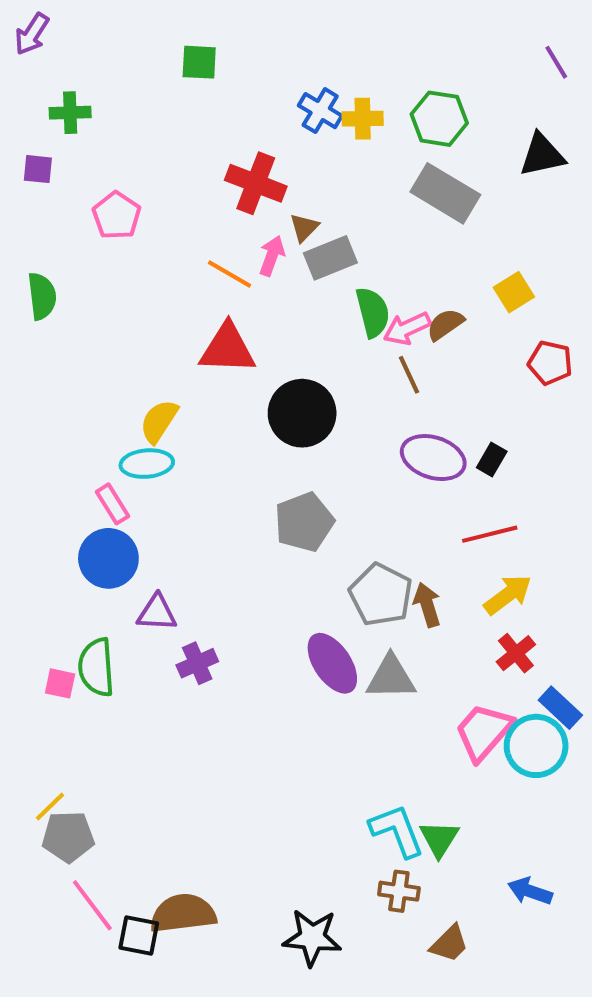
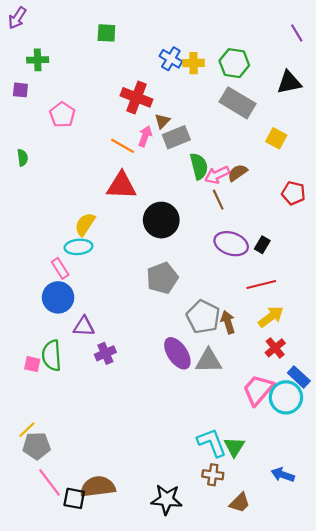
yellow square: (514, 292) -> (276, 138), moved, turned -30
green semicircle: (42, 296) -> (23, 158), size x0.7

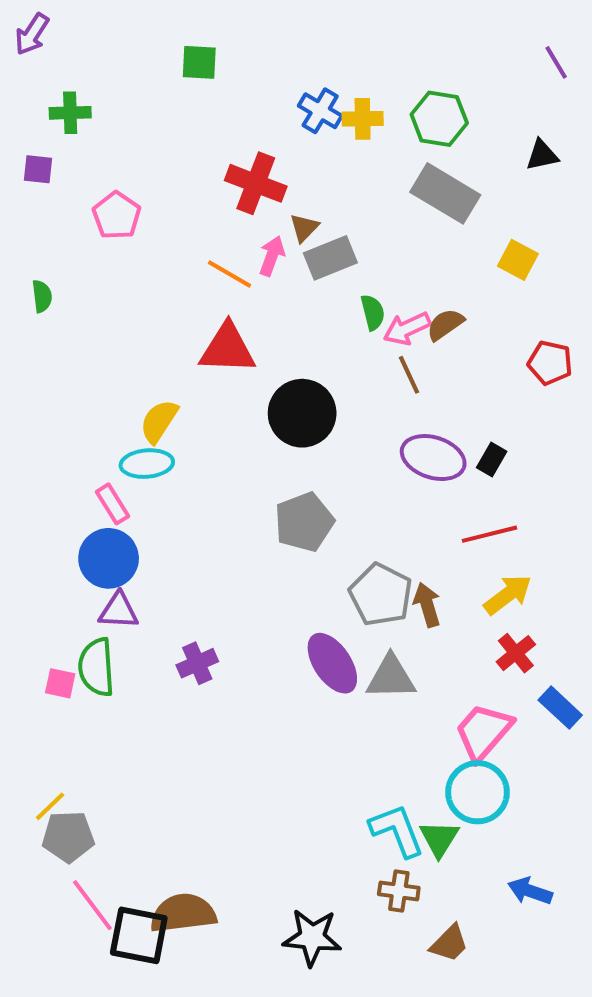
black triangle: (289, 82) -> (542, 155), size x0.7
green semicircle: (199, 166) -> (373, 312), size x0.7
purple triangle: (84, 326) -> (119, 611), moved
cyan circle: (286, 397) -> (477, 792), moved
black square: (74, 498) -> (139, 935), size x1.4

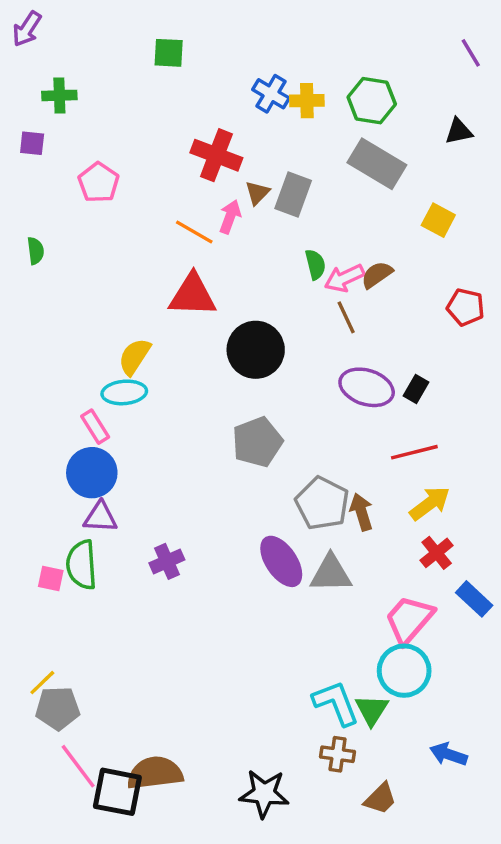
gray rectangle: (330, 258) -> (293, 194), moved, turned -48

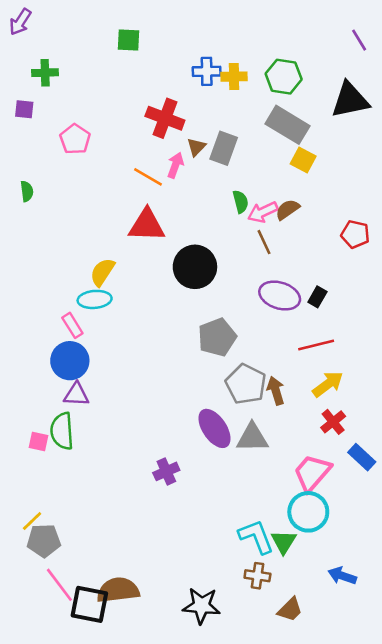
blue cross: (271, 94) -> (207, 71), turned -32
black triangle: (459, 131) -> (350, 100), size x1.8
yellow square: (438, 220) -> (303, 160), moved
gray pentagon: (257, 442) -> (217, 337), moved
purple cross: (167, 561) -> (166, 471), moved

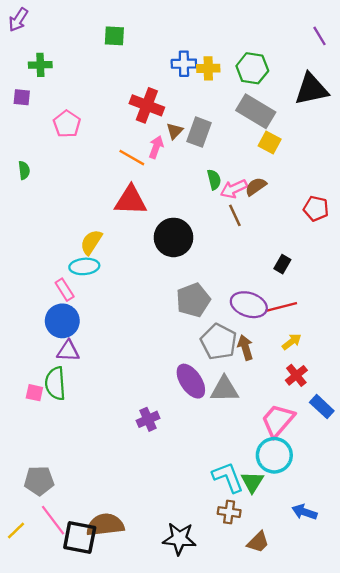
purple ellipse: (280, 296) -> (249, 305), moved
yellow arrow: (328, 384) -> (292, 342), size x0.7
yellow line: (32, 521) -> (16, 531), moved

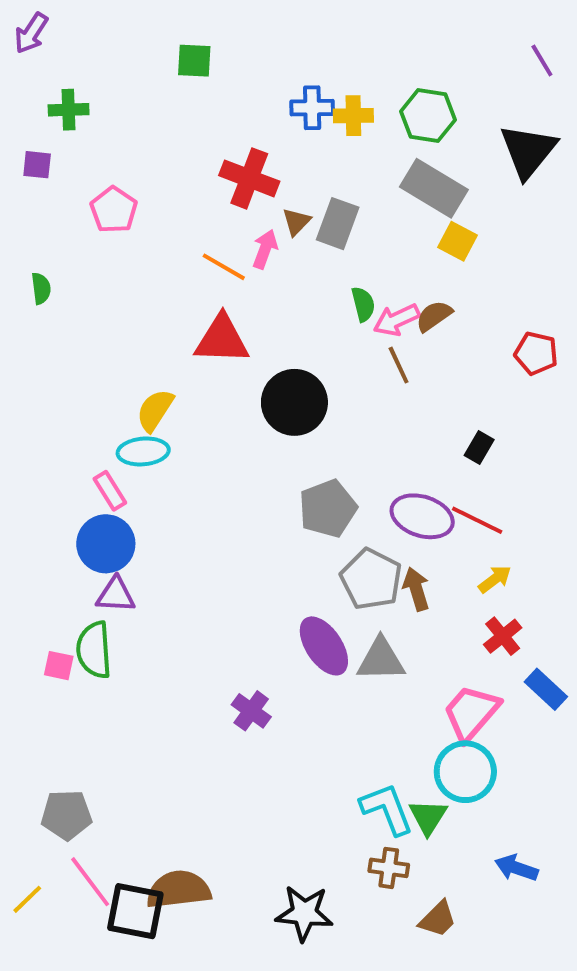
black triangle: (311, 89) -> (528, 151), turned -39
red line: (281, 307) -> (477, 520), turned 40
purple cross: (148, 419) -> (251, 711), turned -30

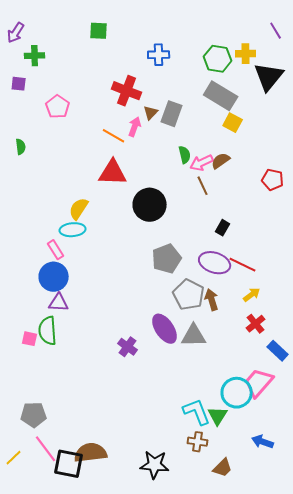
purple arrow: (31, 33) -> (16, 33), moved
yellow cross: (353, 116) -> (246, 54), moved
black rectangle: (479, 448) -> (223, 228), moved
purple cross: (251, 711) -> (128, 347), moved
pink trapezoid: (471, 713) -> (259, 383), moved

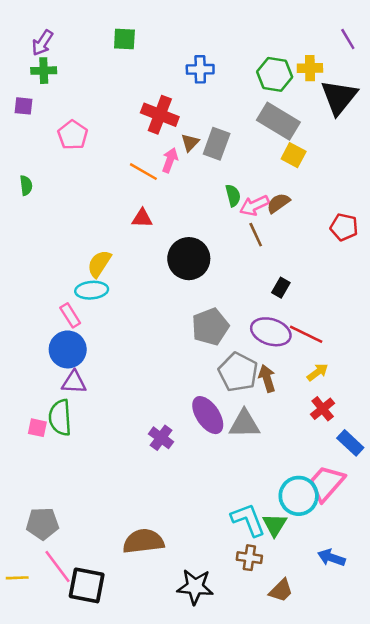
purple arrow: (16, 33) -> (42, 43), moved
red triangle: (113, 173) -> (142, 218), size x0.6
brown semicircle: (91, 453) -> (143, 541), moved
yellow line: (14, 458) -> (17, 578), turned 42

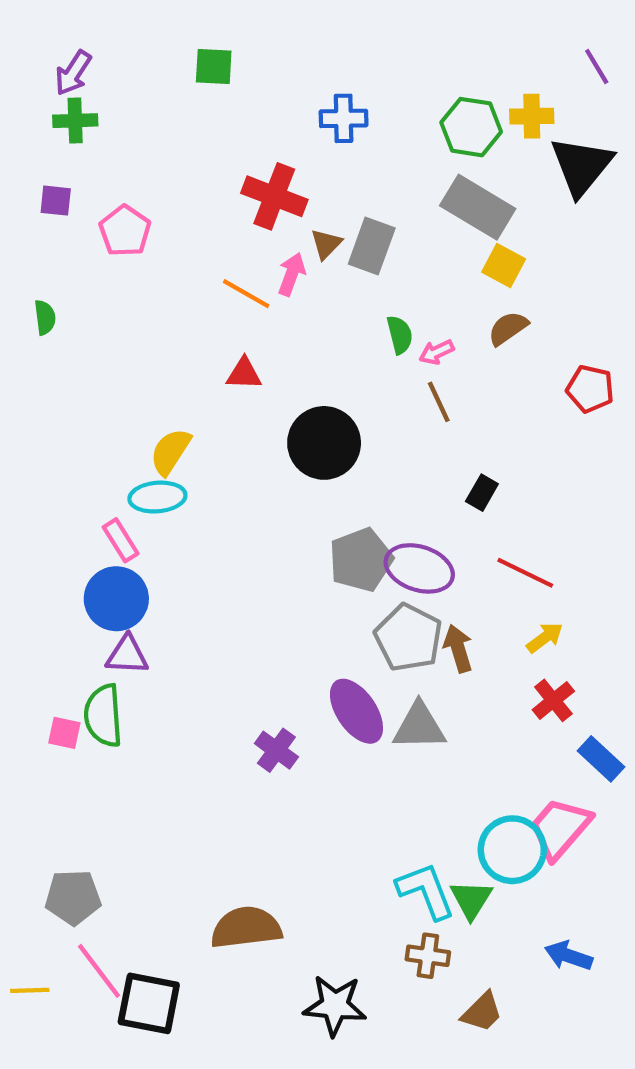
purple square: (24, 106) -> (56, 201), moved
brown semicircle: (278, 203) -> (508, 328), moved
pink arrow: (254, 206) -> (437, 352), size x0.7
purple ellipse: (271, 332) -> (419, 568), moved

